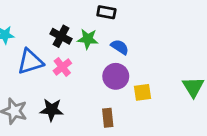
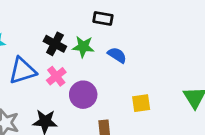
purple circle: (116, 76) -> (83, 95), moved

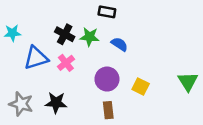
purple circle: (83, 95) -> (107, 79), moved
yellow square: (141, 103) -> (141, 86), turned 35

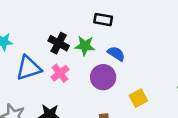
purple circle: (107, 79) -> (103, 77), moved
yellow square: (141, 86) -> (138, 98), turned 35

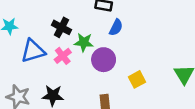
green star: (85, 46) -> (84, 42), moved
blue semicircle: (116, 54) -> (116, 27), moved, turned 84

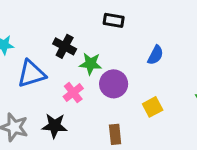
blue semicircle: (116, 27) -> (155, 55), moved
pink cross: (63, 56) -> (73, 93), moved

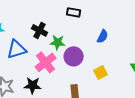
pink cross: (73, 93) -> (46, 62), size x1.5

